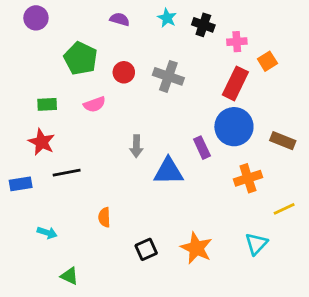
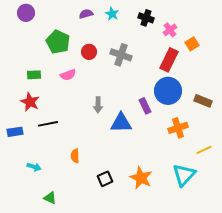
cyan star: (167, 18) -> (112, 14), moved
purple semicircle: (120, 19) -> (86, 14), turned -32
pink cross: (237, 42) -> (170, 30), turned -32
cyan triangle: (256, 244) -> (184, 175), size x1.4

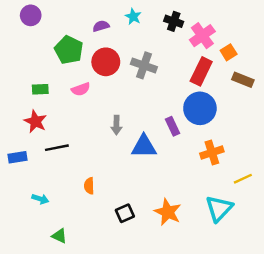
purple semicircle: (86, 14) -> (101, 26), moved
pink cross: (170, 30) -> (202, 36), size x1.5
red circle: (89, 52) -> (106, 62), size x1.5
brown rectangle: (203, 101) -> (243, 80), moved

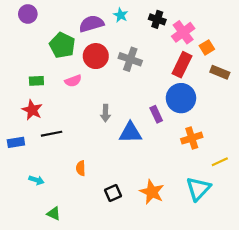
purple semicircle: (101, 26) -> (91, 24), size x1.6

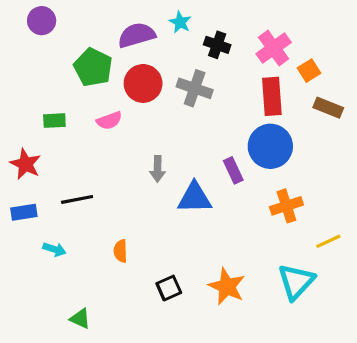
black cross: (157, 19) -> (217, 45), moved
red rectangle: (182, 65) -> (272, 96), turned -30
red star: (32, 110) -> (25, 164), moved
cyan arrow: (36, 180) -> (54, 249), moved

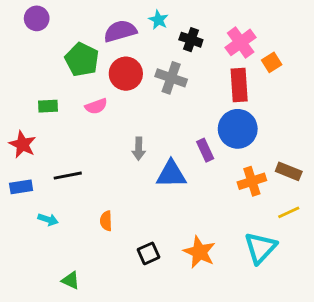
brown rectangle: (328, 108) -> (289, 171), moved

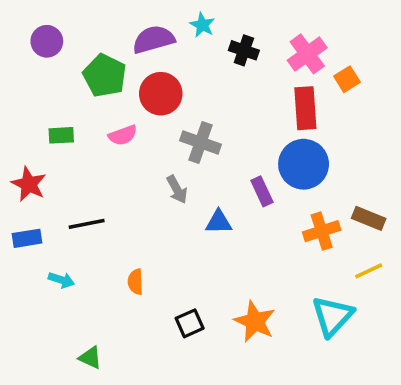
purple circle: (37, 18) -> (47, 41), moved
gray cross: (171, 78) -> (200, 143), moved
gray arrow: (139, 149) -> (177, 190), turned -30
blue triangle: (171, 174) -> (219, 222), size x0.7

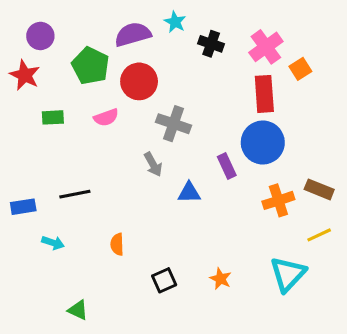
red star: (29, 184) -> (25, 75), moved
orange star: (255, 321) -> (220, 279), size x0.6

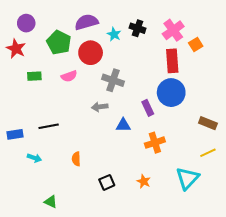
cyan star: (175, 22) -> (114, 34), moved
gray arrow: (153, 164) -> (100, 107), turned 112
orange cross: (278, 200) -> (155, 143), moved

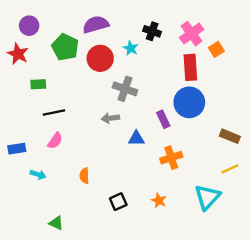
cyan star: (114, 34) -> (131, 48), moved
pink semicircle: (69, 76) -> (55, 141), moved, turned -35
black line: (49, 126) -> (54, 112), moved

